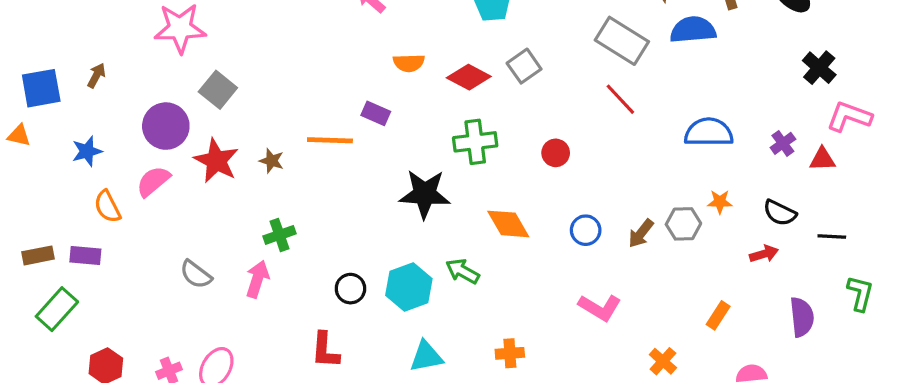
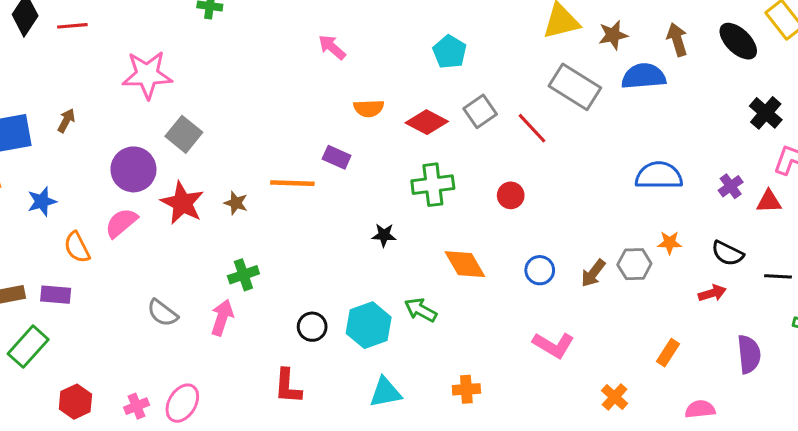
red line: (620, 99) -> (532, 128), moved
blue star: (87, 151) -> (42, 201), moved
black star: (425, 194) -> (384, 235), size x0.5

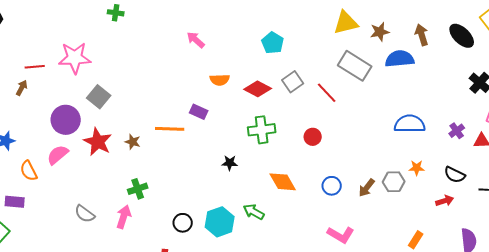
red line: (72, 26) -> (35, 67), moved

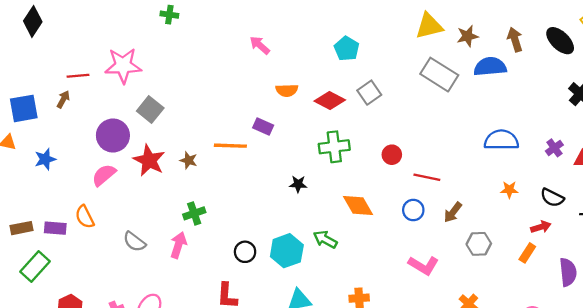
red line: (327, 93) -> (427, 177), moved, turned -35
orange semicircle: (29, 171) -> (85, 217), moved
gray hexagon: (394, 182) -> (479, 244), moved
orange rectangle: (416, 240) -> (527, 253), moved

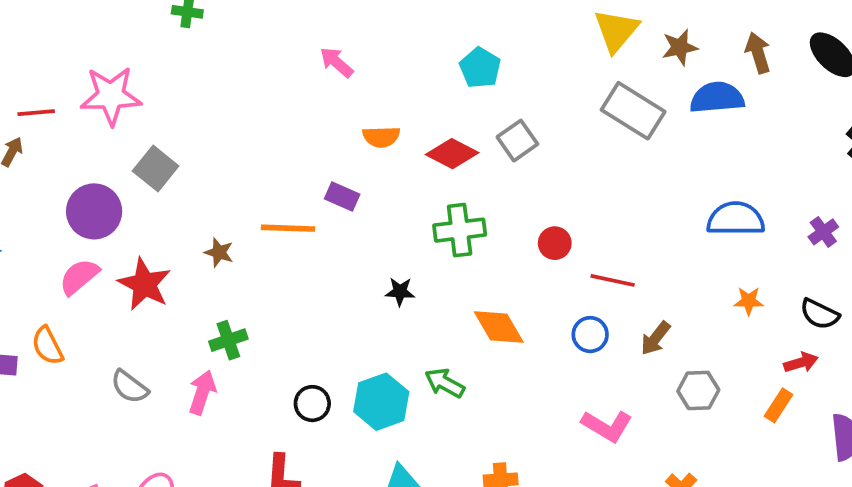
yellow triangle: (429, 26) -> (616, 31), turned -36
red star: (149, 160) -> (144, 284), moved

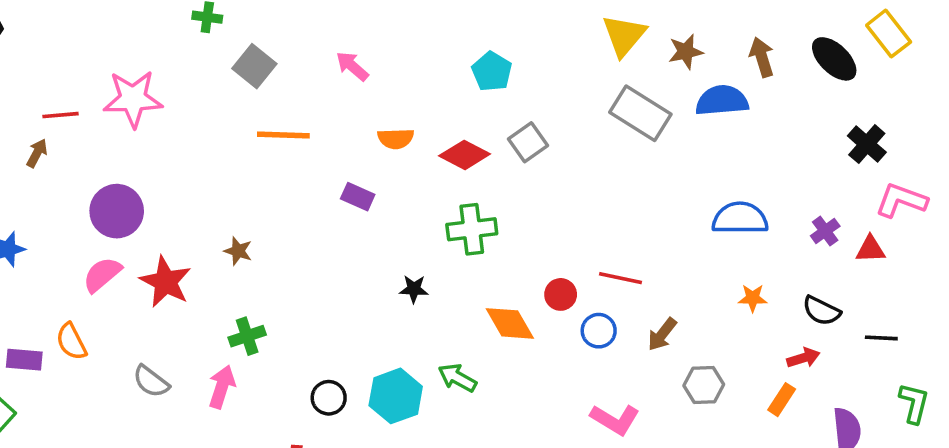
gray square: (156, 169) -> (254, 66), moved
orange line: (288, 228) -> (283, 135), moved
red circle: (555, 243) -> (561, 294), moved

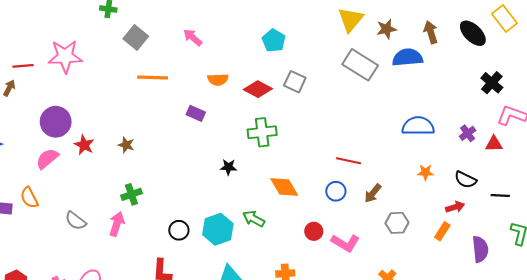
gray square: (528, 142) -> (295, 82), turned -30
red star: (166, 282) -> (84, 145), moved, size x0.7
red circle: (561, 294) -> (314, 231), moved

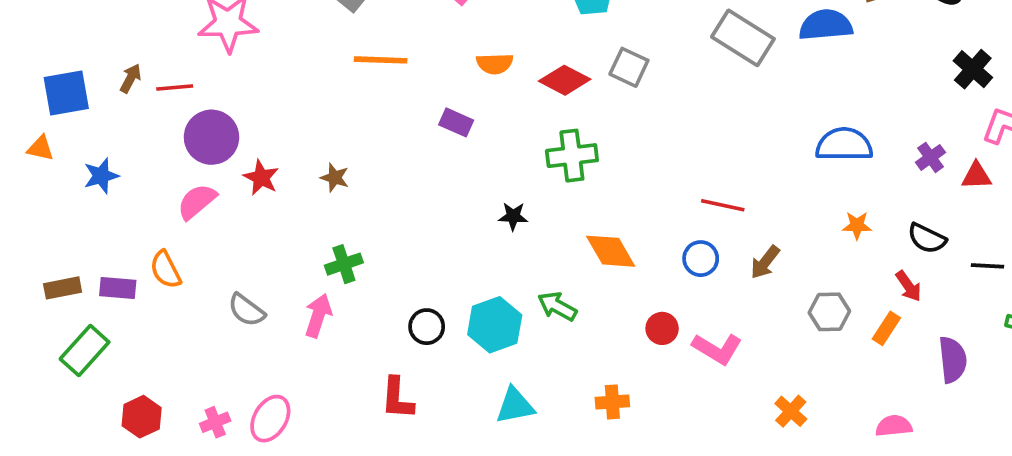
red line: (23, 66) -> (175, 88), moved
red arrow: (455, 207) -> (908, 286), turned 72
gray hexagon: (397, 223) -> (829, 312), moved

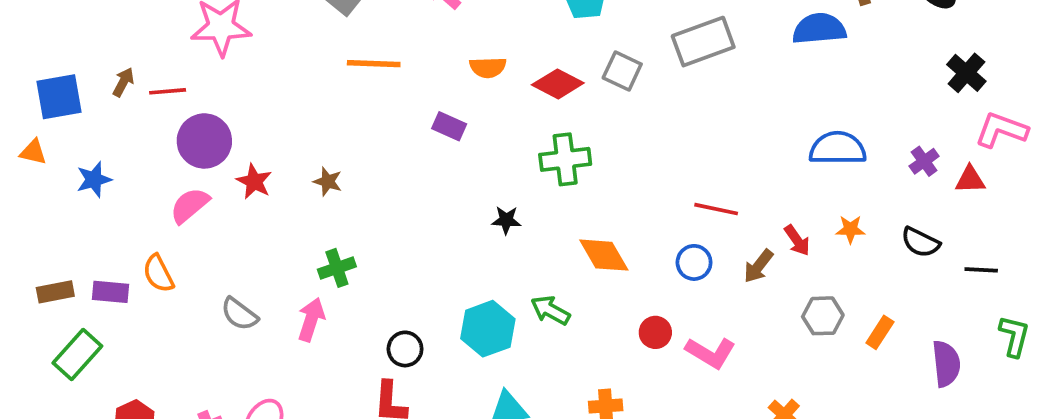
gray rectangle: (743, 38) -> (703, 42), moved, turned -52
red arrow: (908, 286) -> (797, 240), moved
black circle: (427, 327) -> (405, 349), moved

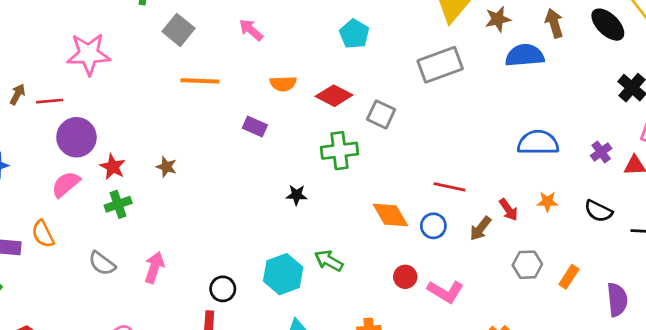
gray square: (622, 71) -> (381, 114), moved
orange diamond: (604, 255) -> (390, 215), moved
green cross: (337, 268) -> (118, 204), moved

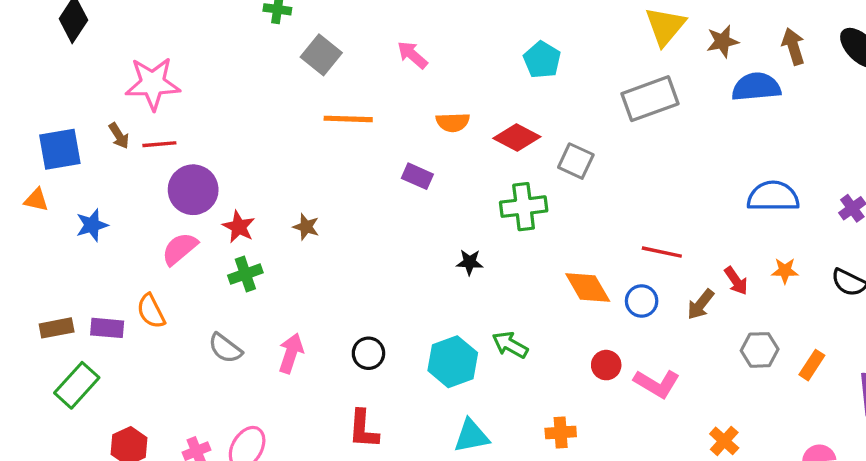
pink star: (89, 54) -> (153, 83), moved
brown arrow: (17, 94) -> (119, 136), turned 120
black circle: (223, 289) -> (368, 353), moved

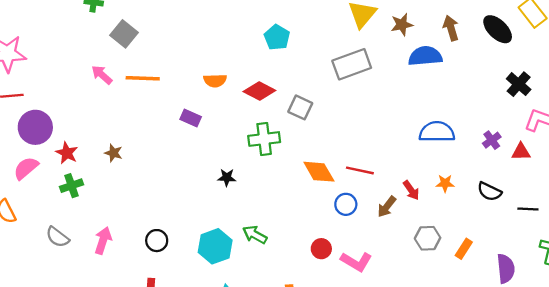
pink arrow: (412, 55) -> (102, 75), moved
orange diamond: (588, 288) -> (319, 172), moved

